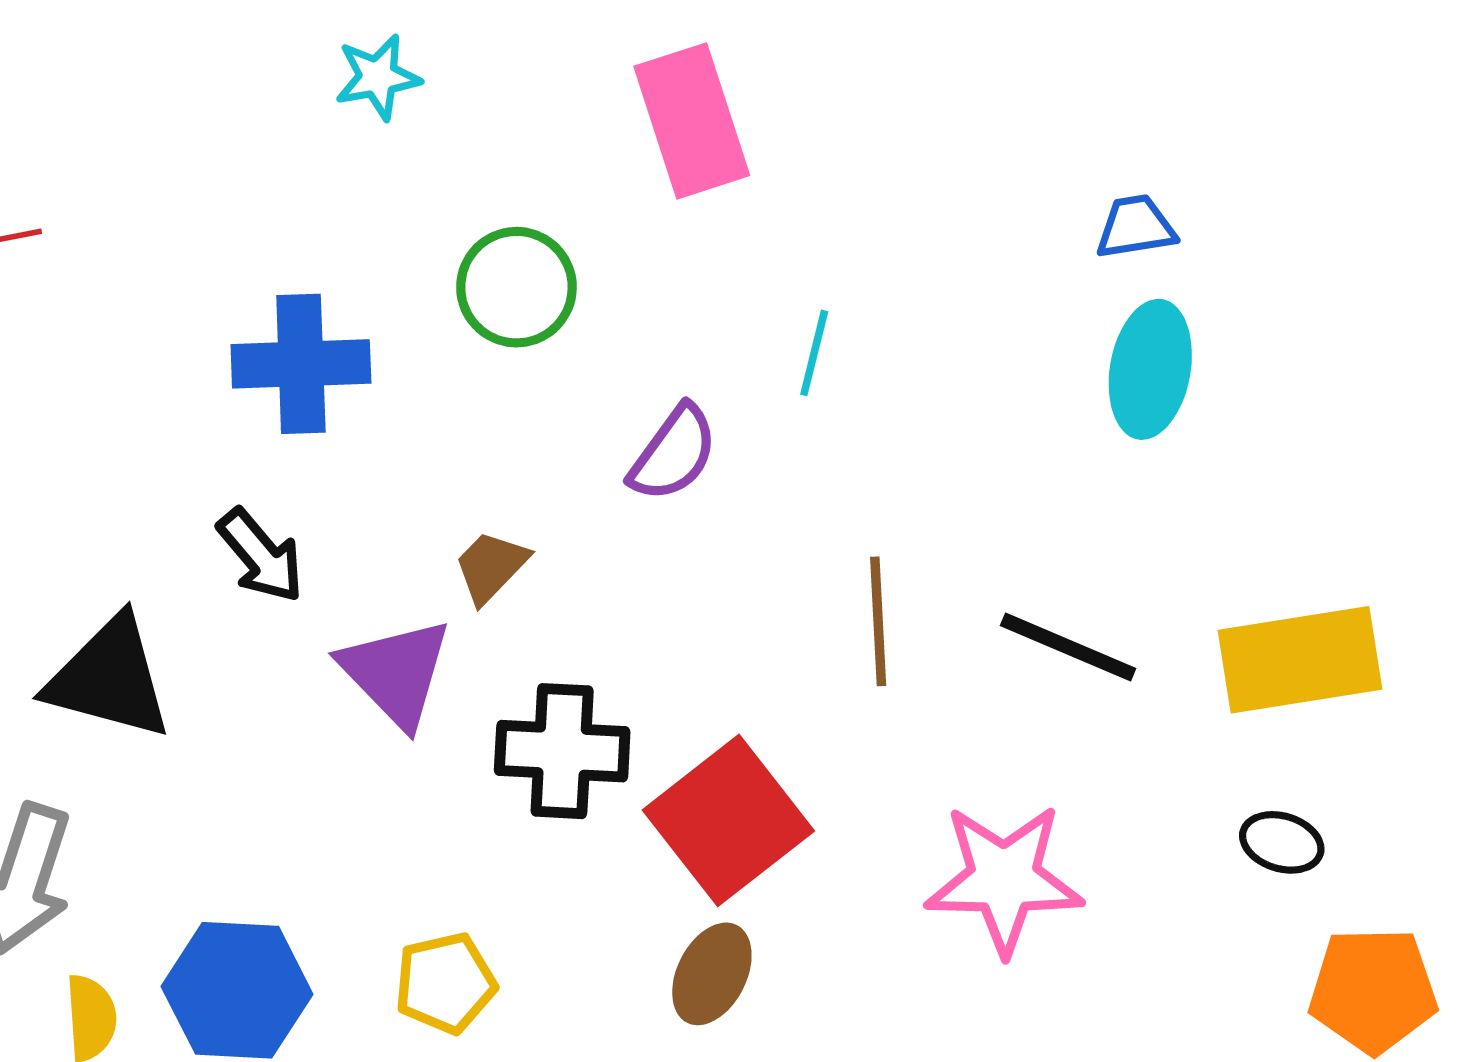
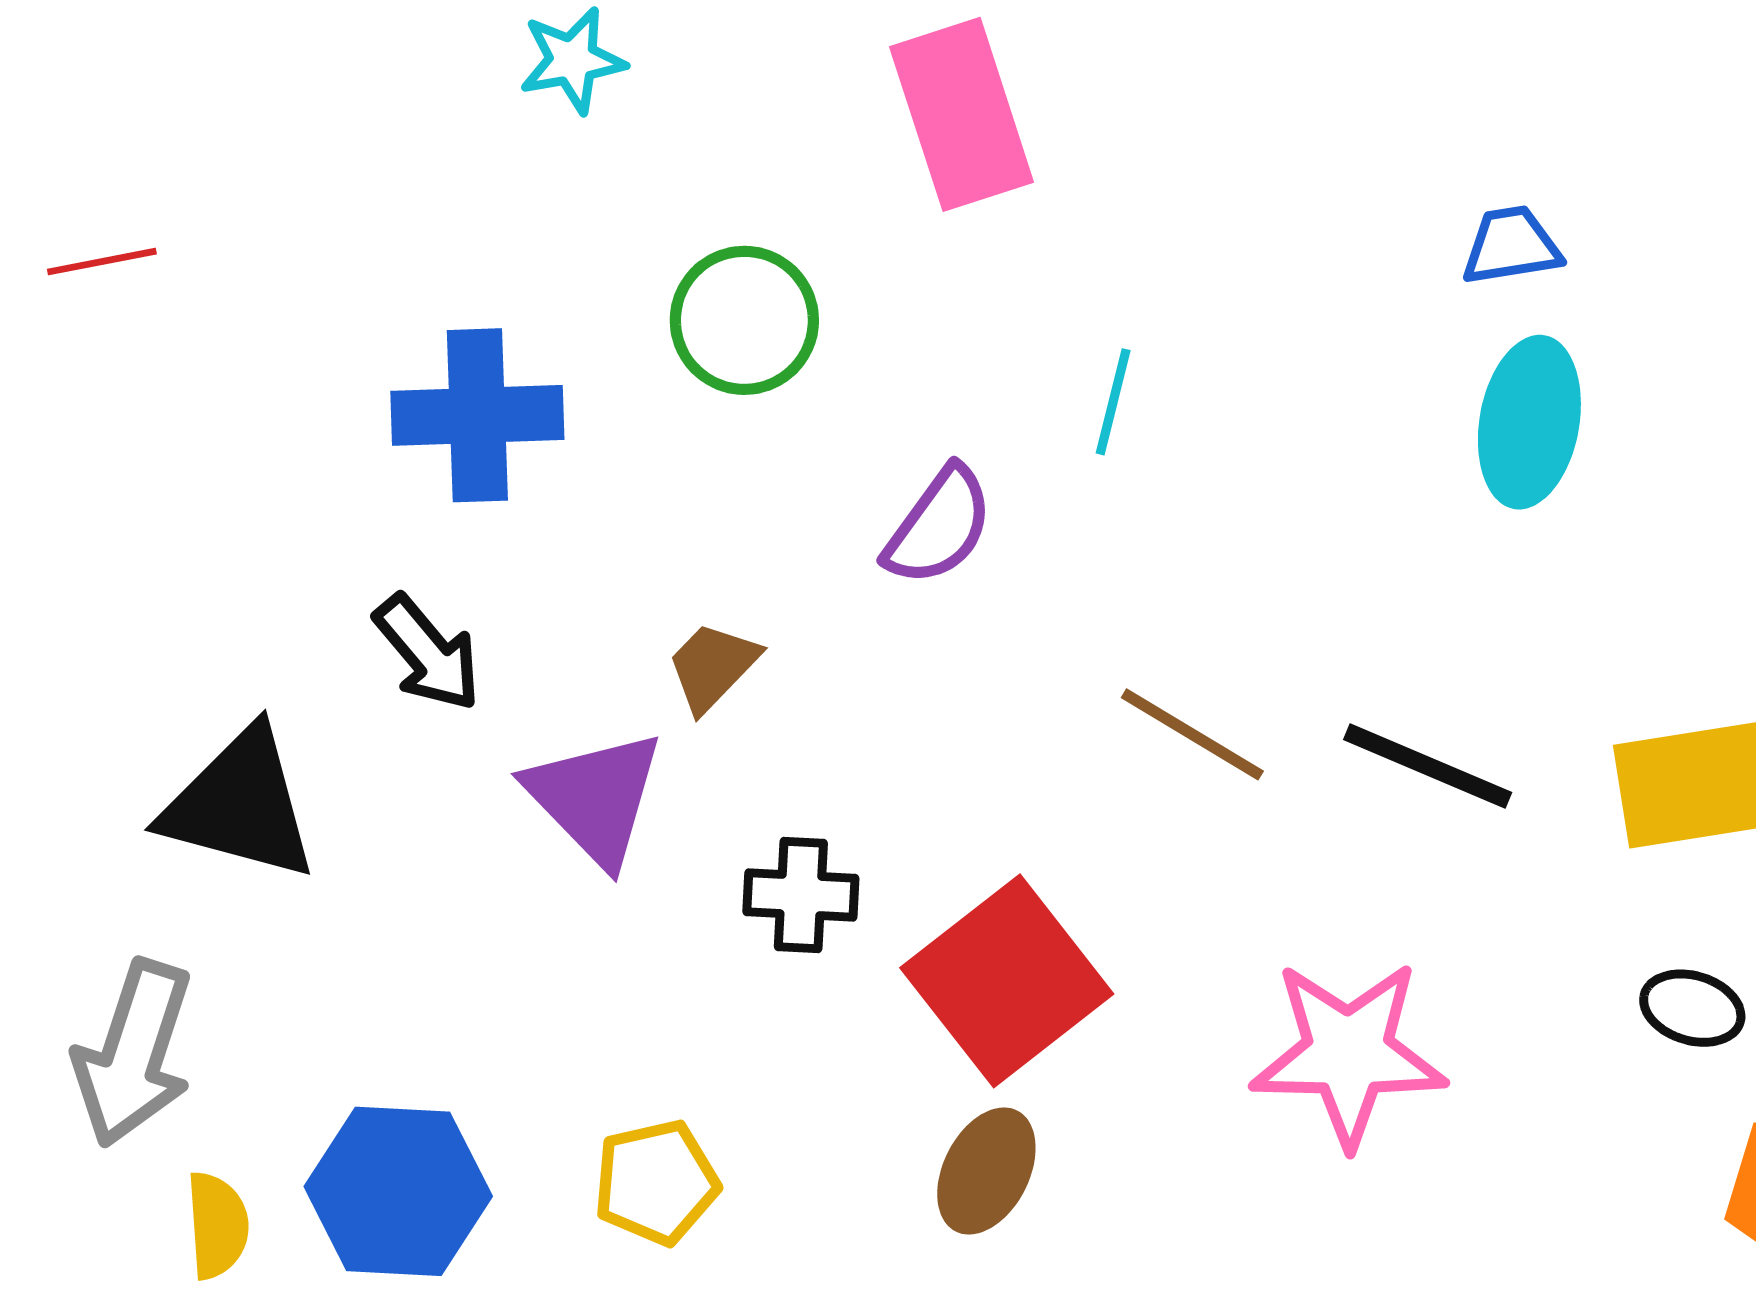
brown line: (878, 621) -> (1192, 734), turned -56
black cross: (562, 751) -> (801, 895), size x0.7

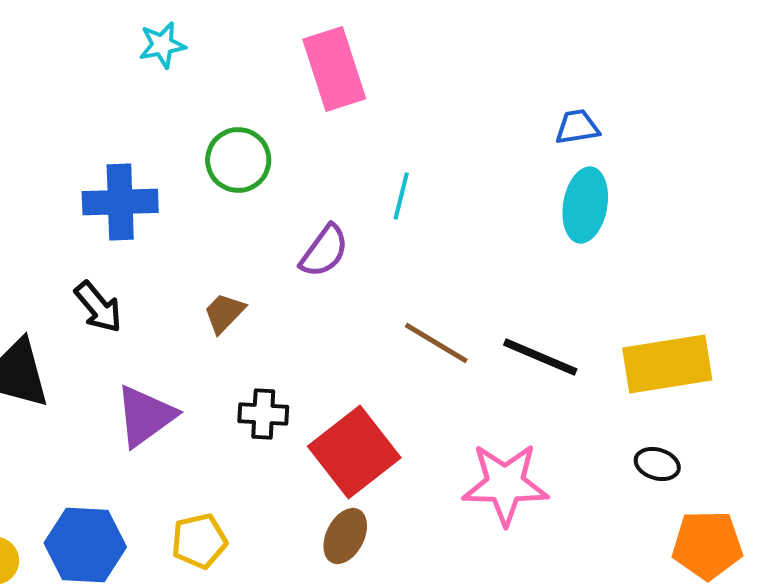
purple triangle: (595, 798) -> (145, 416), moved, turned 38

